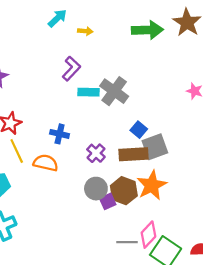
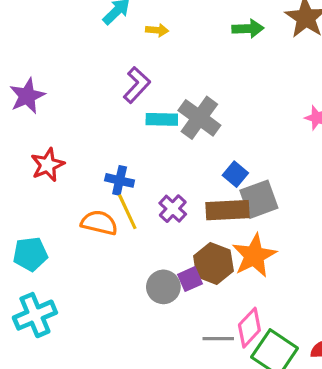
green arrow: (147, 30) -> (248, 29), size x0.7
yellow line: (17, 151) -> (127, 212), moved
gray circle: (96, 189) -> (163, 287), moved

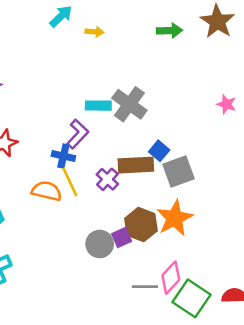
purple L-shape: (137, 85) -> (78, 134), moved
brown rectangle: (228, 210) -> (136, 165), moved

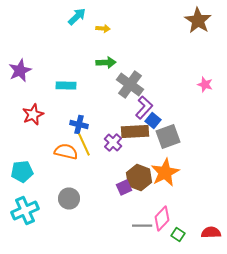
green arrow: (169, 31) -> (106, 62), moved
cyan rectangle: (98, 106) -> (66, 86), moved
purple L-shape: (78, 134) -> (144, 108), moved
gray circle: (100, 244) -> (69, 198), moved
green square: (191, 298) -> (178, 234), size x0.5

